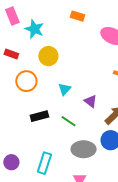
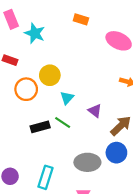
yellow circle: (48, 56) -> (50, 75), moved
green line: (68, 121) -> (63, 123), moved

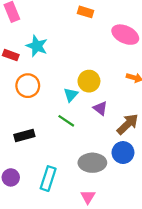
cyan star: (35, 33) -> (37, 46), moved
yellow circle: (50, 75) -> (89, 81), moved
black rectangle: (40, 127) -> (24, 136), moved

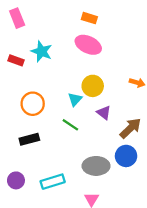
pink ellipse: (125, 35) -> (88, 45), moved
orange circle: (28, 86) -> (33, 104), moved
cyan rectangle: (48, 179) -> (53, 182), turned 55

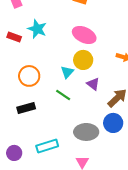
pink ellipse: (88, 45) -> (84, 35), moved
purple circle: (16, 180) -> (14, 153), moved

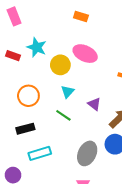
yellow circle: (83, 60) -> (60, 65), moved
gray ellipse: (86, 132) -> (87, 153), turned -65
cyan rectangle: (47, 146) -> (40, 153), moved

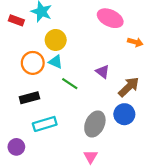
pink ellipse: (85, 54) -> (110, 18), moved
yellow circle: (60, 65) -> (56, 40), moved
cyan triangle: (68, 92) -> (56, 62), moved, turned -48

